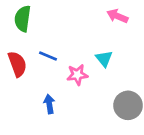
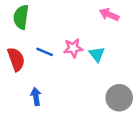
pink star: (77, 75) -> (73, 48), moved
blue arrow: (49, 104) -> (36, 97), moved

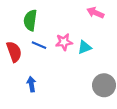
green semicircle: (21, 17) -> (30, 20), moved
cyan triangle: (97, 54) -> (85, 47), turned 48

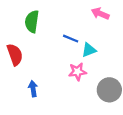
pink star: (64, 42) -> (77, 72), moved
blue line: (39, 45) -> (71, 39), moved

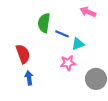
green semicircle: (32, 22) -> (44, 23), moved
red semicircle: (15, 55) -> (23, 54), moved

